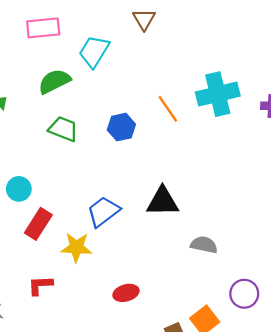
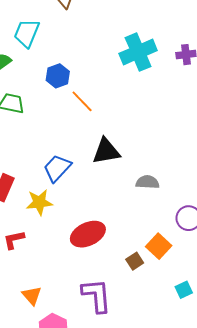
orange line: (168, 109) -> (82, 101), moved
blue hexagon: (121, 127) -> (58, 76), moved
red ellipse: (126, 293) -> (88, 234), size x1.6

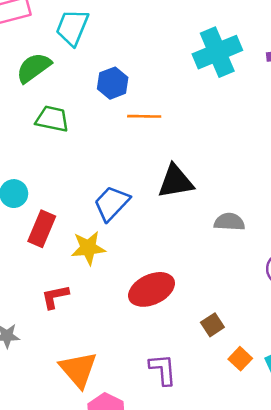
orange line: (82, 101) -> (144, 116), turned -45
orange square: (159, 246) -> (240, 359), moved, size x0.7
purple L-shape: (97, 295) -> (163, 370), size x0.7
orange triangle: (32, 296) -> (78, 370), size x1.5

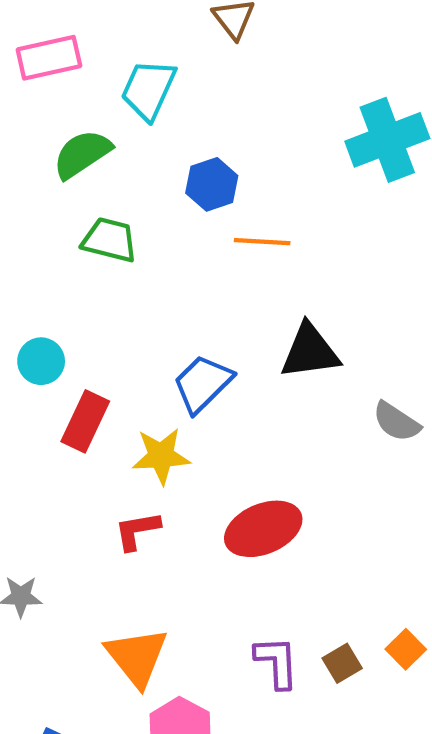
gray semicircle: (229, 222) -> (396, 422), turned -152
red L-shape: (55, 297) -> (137, 531), moved
brown square: (212, 325) -> (342, 663), moved

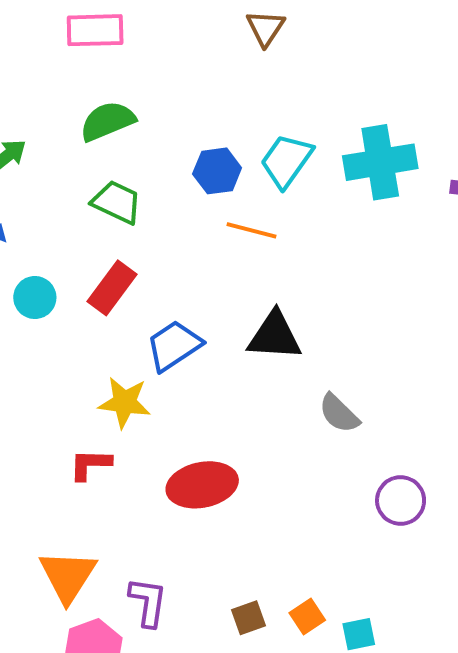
cyan trapezoid: (148, 90) -> (286, 161), moved
red rectangle: (85, 421) -> (112, 288), moved
purple L-shape: (277, 662) -> (148, 602), moved

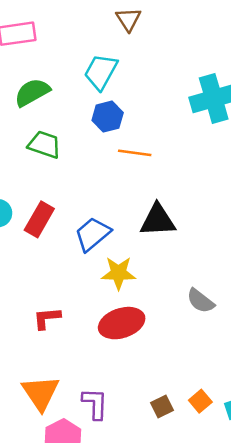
cyan trapezoid: (286, 161) -> (101, 72), moved
red rectangle: (112, 288) -> (39, 219), moved
yellow star: (124, 402) -> (118, 273), moved
gray semicircle: (339, 413) -> (201, 301), moved

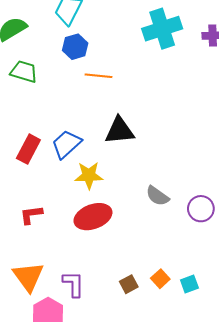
red rectangle: (39, 219) -> (28, 149), moved

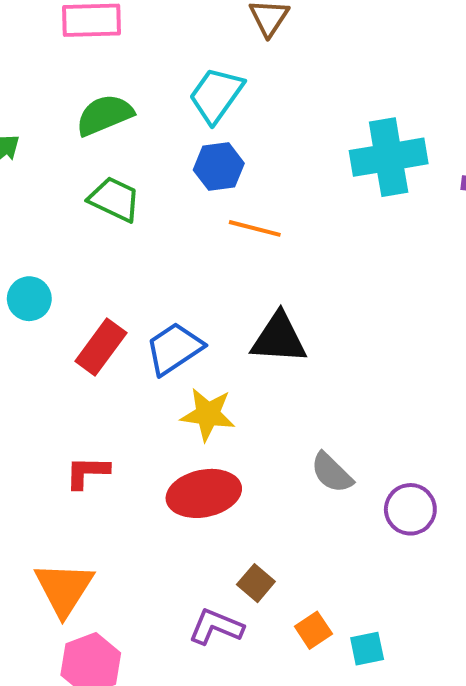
purple L-shape: (73, 284) -> (216, 627), moved, turned -76
brown square: (129, 284) -> (256, 583), moved, turned -30

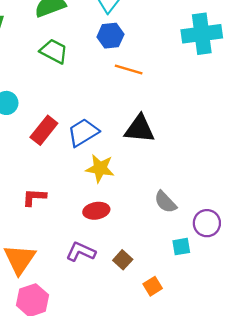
red ellipse: (204, 493) -> (96, 211), size x0.7
purple L-shape: (216, 627) -> (81, 252), moved
cyan square: (367, 649) -> (181, 247), moved

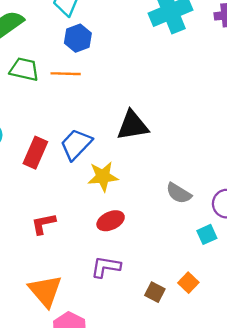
orange line: (129, 69) -> (66, 74), moved
brown square: (123, 260) -> (155, 292), moved

